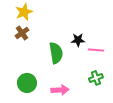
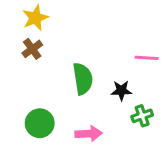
black star: (78, 40) -> (121, 91), moved
pink line: (96, 50) -> (147, 58), moved

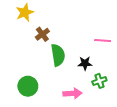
brown cross: (32, 49) -> (42, 34), moved
pink arrow: (89, 134) -> (72, 93), moved

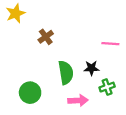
yellow star: (25, 12) -> (16, 13), moved
green semicircle: (58, 55) -> (66, 73), moved

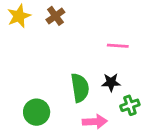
brown cross: (46, 37) -> (55, 16), moved
pink line: (110, 44) -> (118, 46), moved

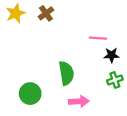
black star: (111, 82) -> (111, 55), moved
green cross: (130, 105) -> (115, 80), moved

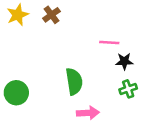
green circle: (30, 94) -> (16, 93), moved

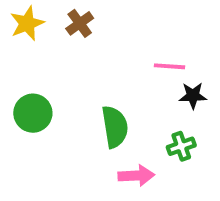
green cross: (128, 89) -> (181, 146), moved
green circle: (16, 93) -> (33, 113), moved

